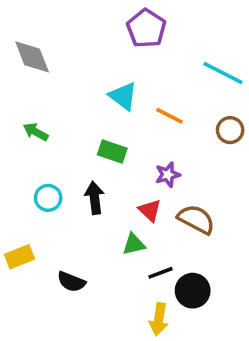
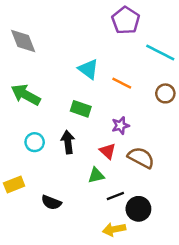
purple pentagon: (146, 28) -> (126, 20), moved
green arrow: (36, 132) -> (26, 95), size x1.6
yellow arrow: (159, 319) -> (114, 229), turned 70

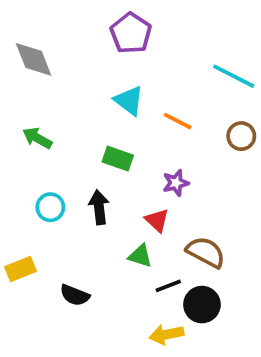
purple pentagon: (126, 20) -> (131, 33), moved
green arrow: (26, 95) -> (37, 138), size x0.7
brown semicircle: (141, 158) -> (206, 252), moved
green triangle: (96, 175) -> (140, 256), turned 30

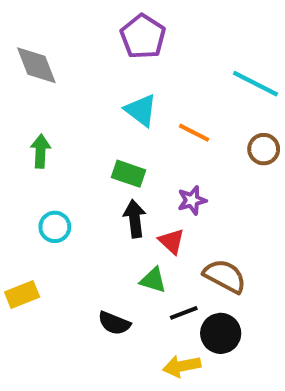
green arrow: (37, 138) -> (41, 151), turned 64
black arrow: (99, 207) -> (135, 219), moved
black semicircle: (75, 295) -> (114, 323), moved

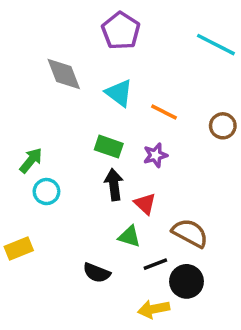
gray diamond: (36, 65) -> (64, 74), moved
cyan line: (255, 84) -> (216, 45), moved
green arrow: (41, 151) -> (31, 160), moved, turned 36
purple star: (192, 200) -> (155, 155), moved

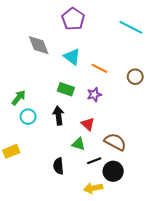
black arrow: (114, 185) -> (58, 116), moved
black semicircle: (97, 273) -> (58, 166), turned 63

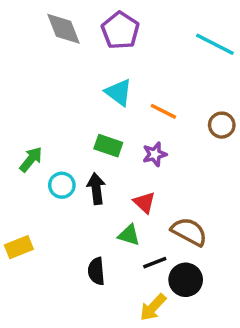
gray diamond: (39, 45) -> (64, 29), moved
cyan circle: (28, 117) -> (62, 185), moved
yellow arrow: (93, 188) -> (153, 307), turned -36

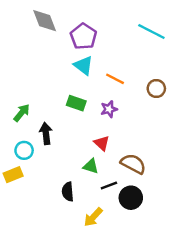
purple pentagon: (120, 30) -> (84, 36), moved
cyan circle: (62, 185) -> (24, 150), moved
black arrow: (96, 189) -> (46, 133), moved
yellow arrow: (153, 307) -> (93, 217), moved

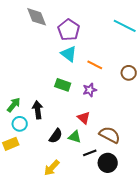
green arrow: (22, 113) -> (14, 105), moved
black semicircle: (68, 192) -> (56, 136), moved, turned -140
yellow arrow: (93, 217) -> (52, 168), moved

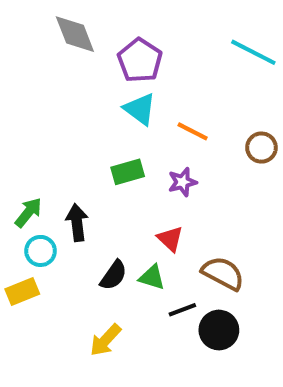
green rectangle: (63, 85) -> (128, 172), turned -35

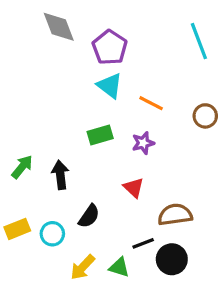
cyan line: (253, 52) -> (199, 41), turned 42
cyan circle: (41, 251) -> (52, 234), moved
brown semicircle: (223, 273) -> (175, 215), turned -36
green triangle: (152, 277) -> (119, 267), moved

